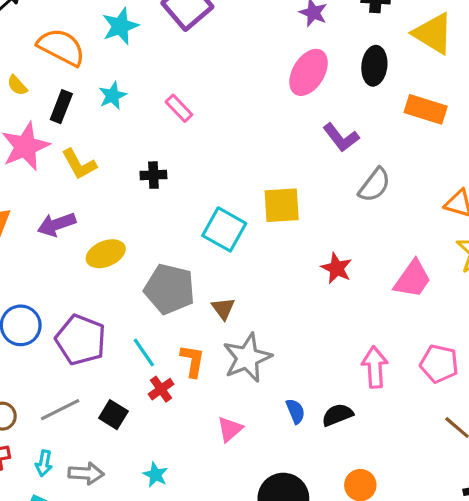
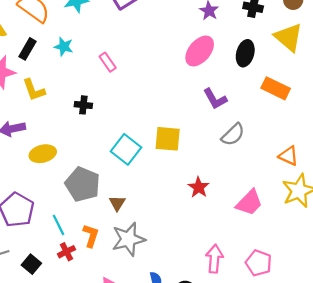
cyan star: (113, 96) -> (64, 47), turned 30

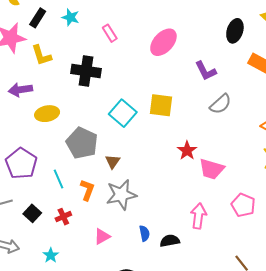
pink ellipse: (200, 51) -> (163, 42), moved
black cross: (83, 105) -> (86, 71), size x1.8
pink trapezoid: (249, 203) -> (212, 169), moved, turned 60
red cross: (66, 252) -> (63, 217), moved
pink pentagon: (259, 263) -> (243, 205), moved

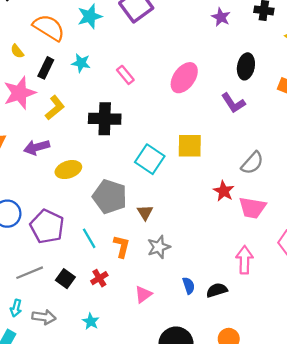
black ellipse: (235, 31) -> (246, 66), moved
yellow L-shape: (42, 55) -> (55, 108), turned -105
gray semicircle: (220, 104) -> (252, 163), moved
gray star: (121, 195) -> (159, 247), size x0.7

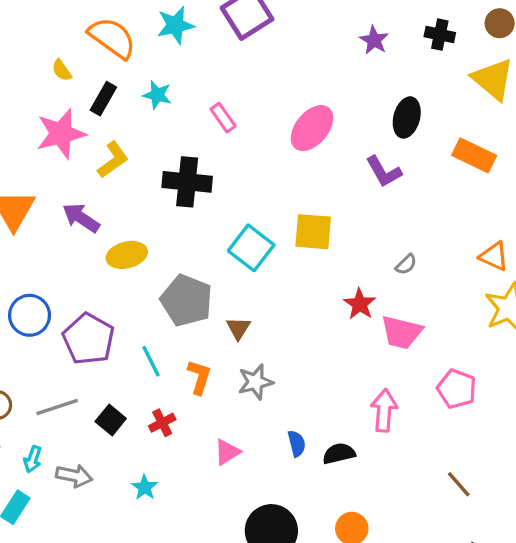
purple arrow: (37, 147) -> (81, 218), turned 45
gray semicircle: (252, 163) -> (406, 264), size x0.6

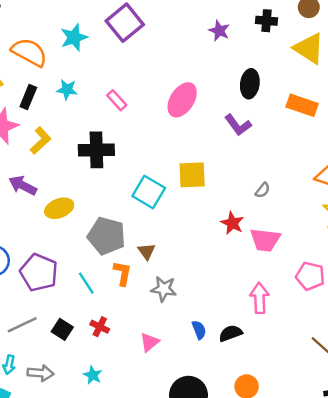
orange L-shape: (199, 377) -> (122, 273), moved
gray star: (255, 382) -> (164, 289), turned 30
red cross: (162, 423) -> (100, 327), turned -30

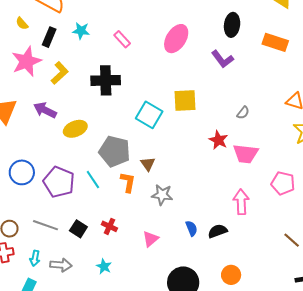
cyan line: (86, 283) -> (93, 180), moved
gray line: (22, 325) -> (45, 225), turned 45

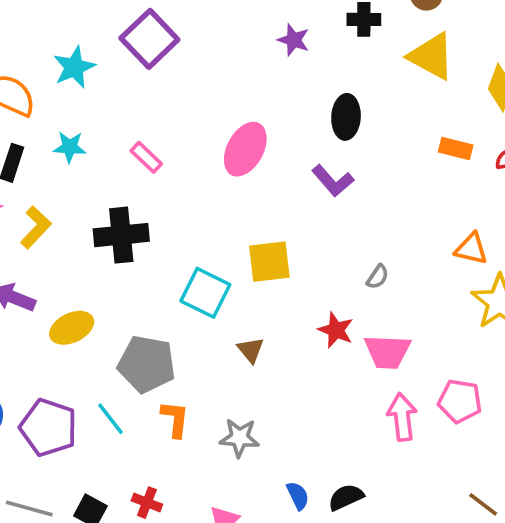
orange rectangle: (275, 42) -> (456, 148), moved, size x0.7
brown triangle: (148, 164) -> (251, 350), moved
pink arrow: (241, 202) -> (402, 417), moved

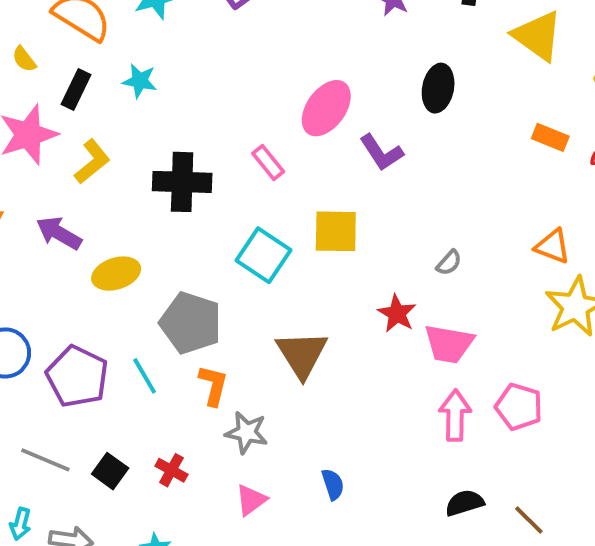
pink rectangle: (146, 157) -> (268, 163), moved
purple L-shape: (333, 181) -> (381, 152), moved
brown triangle: (251, 350) -> (302, 354), moved, size x1.8
gray star: (239, 438) -> (247, 432), moved
black semicircle: (346, 497) -> (465, 503), moved

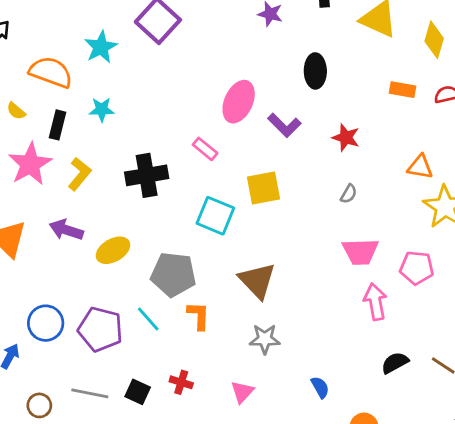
red star: (397, 313) -> (346, 138), moved
pink pentagon: (519, 407) -> (417, 268), moved
gray star: (247, 432) -> (265, 339), moved
blue semicircle: (333, 484) -> (320, 387), moved

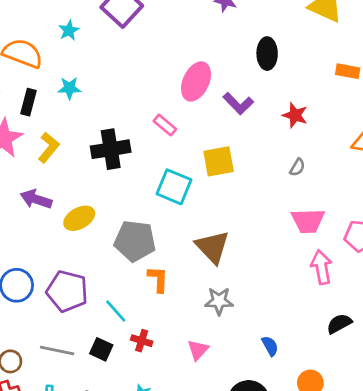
cyan star: (101, 47) -> (69, 30), size x0.7
cyan line: (148, 319) -> (116, 311), moved

